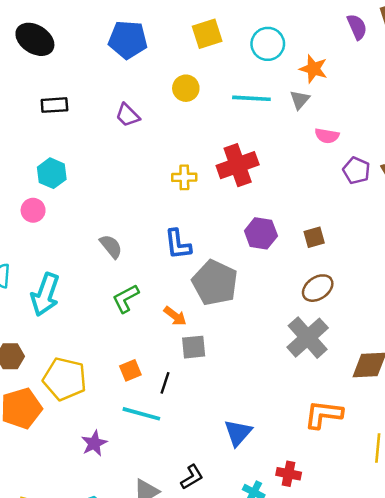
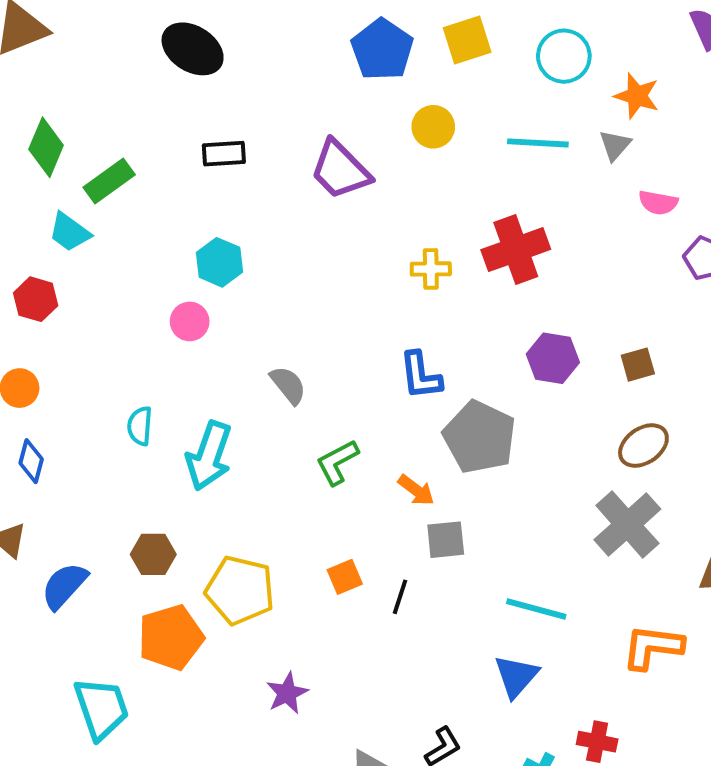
blue pentagon: (128, 40) -> (382, 50), moved, turned 30
purple trapezoid: (128, 115) -> (340, 170), size x1.6
gray semicircle: (111, 246) -> (288, 385), moved
cyan line: (141, 414) -> (536, 609), moved

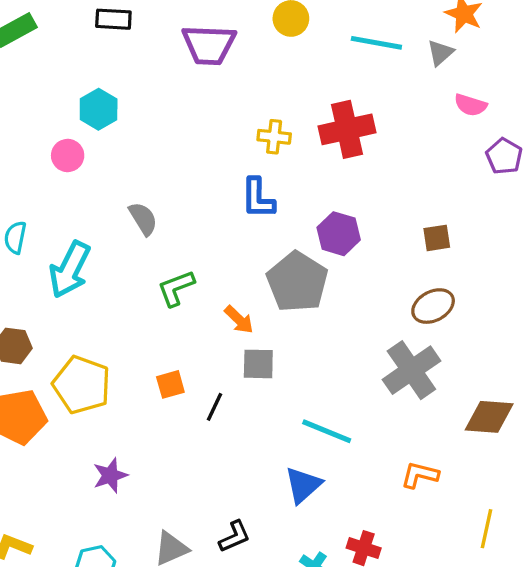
purple trapezoid: (340, 170) -> (209, 45), turned -50
purple hexagon: (553, 358) -> (339, 234), moved
blue L-shape: (421, 376) -> (258, 198), moved
orange L-shape: (653, 647) -> (420, 475), size x0.7

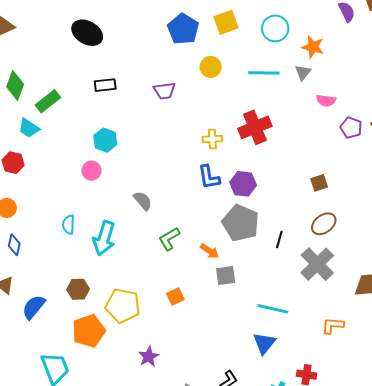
purple trapezoid: (209, 45) -> (164, 91), size x0.7
purple hexagon: (339, 234) -> (243, 184), moved
black line: (214, 407) -> (279, 240), moved

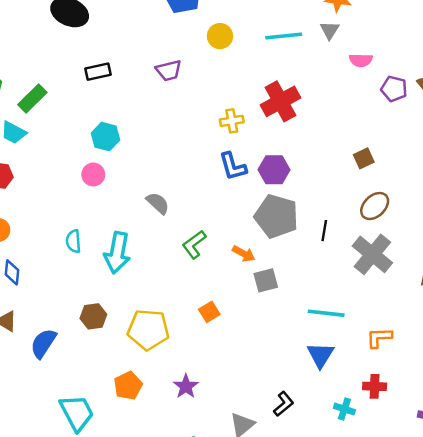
orange L-shape: (333, 326) -> (379, 338), moved
orange pentagon: (89, 331) -> (128, 386), moved, size x0.7

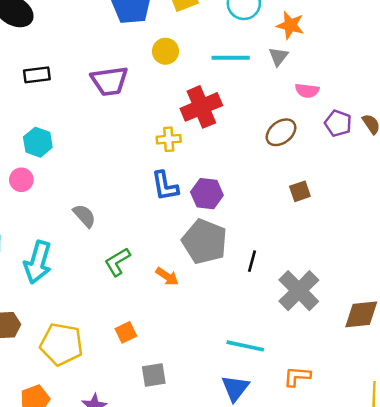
purple trapezoid: (169, 70) -> (109, 81), size x1.4
red cross: (280, 101) -> (201, 107), moved
brown ellipse: (375, 206) -> (281, 132), moved
gray square: (266, 280) -> (154, 375), moved

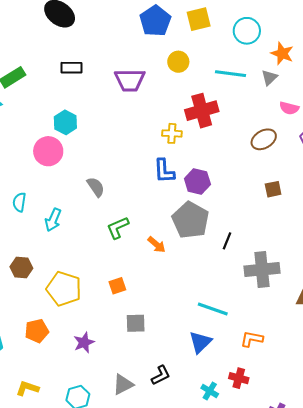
pink circle: (21, 180) -> (48, 151), size x1.5
cyan arrow: (38, 262) -> (53, 220), size x0.7
gray cross: (299, 291) -> (262, 270), turned 32

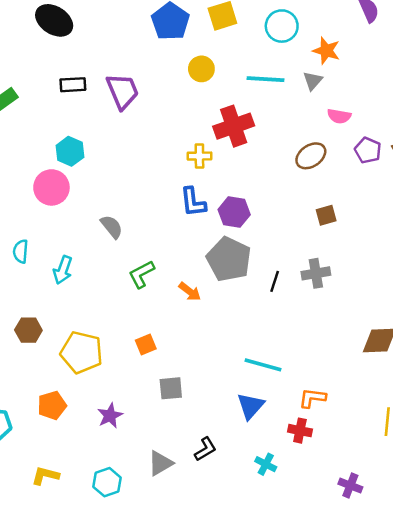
purple trapezoid: (130, 80) -> (123, 91), moved, turned -108
gray cross: (262, 270) -> (316, 273), moved, size x0.7
red cross: (239, 378) -> (300, 431), moved

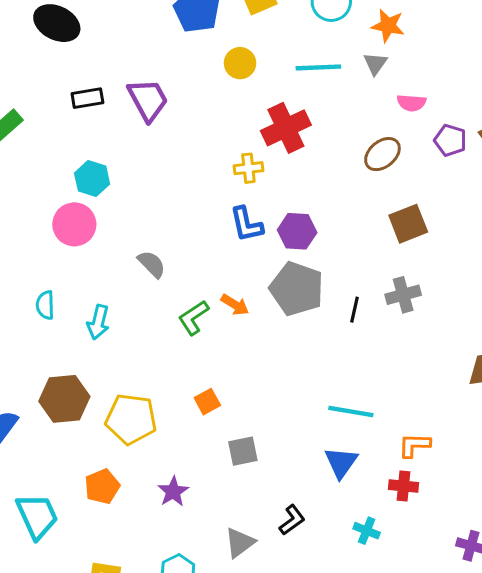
brown square: (326, 215) -> (408, 224), size x1.5
orange arrow: (190, 292) -> (235, 305), moved
brown hexagon: (28, 330) -> (64, 399), size x1.5

